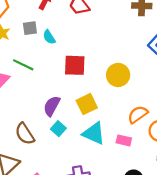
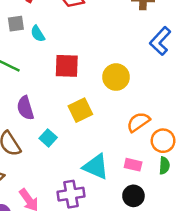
purple semicircle: (52, 106) -> (25, 108), moved, turned -45
cyan triangle: (94, 133) -> (96, 167), moved
pink rectangle: (124, 140) -> (133, 165), moved

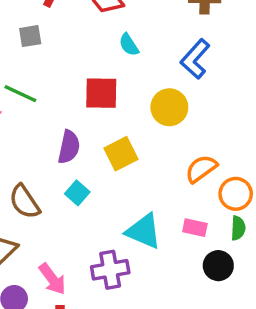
cyan semicircle: (38, 34) -> (129, 45), moved
blue L-shape: (160, 41) -> (195, 59), moved
purple semicircle: (25, 108) -> (69, 147), moved, turned -150
black circle: (133, 196) -> (218, 266), moved

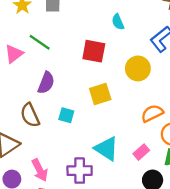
purple semicircle: (69, 147) -> (46, 83), moved
cyan square: (77, 193) -> (66, 115), turned -35
pink rectangle: (195, 228) -> (141, 152), turned -63

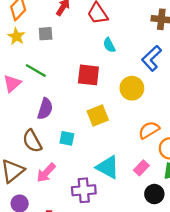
pink arrow: (40, 170) -> (46, 173), moved, turned 75

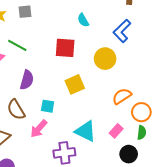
pink arrow: (46, 173) -> (39, 129), moved

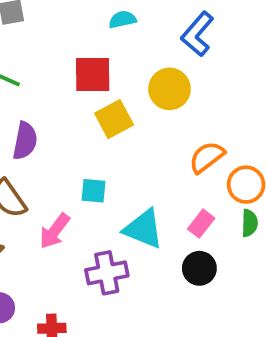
cyan semicircle: (83, 20) -> (122, 20), turned 112
yellow square: (75, 84) -> (114, 119), moved
cyan square: (48, 106) -> (93, 191), moved
black circle: (129, 154) -> (199, 268), moved

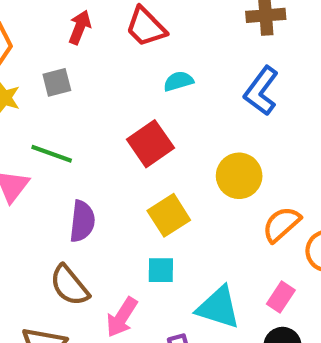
red square: (93, 75) -> (150, 144), turned -30
yellow circle: (169, 89) -> (239, 176), moved
yellow square: (114, 119) -> (169, 215), moved

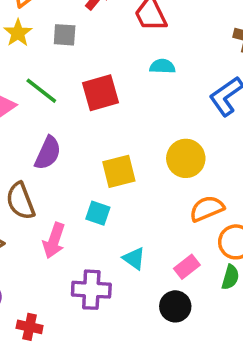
red square: (150, 144) -> (101, 93), moved
cyan triangle: (218, 307) -> (134, 258), size x0.6
pink arrow: (122, 317) -> (54, 241), turned -32

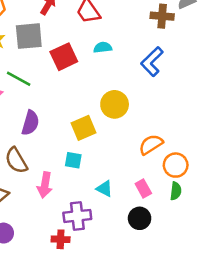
gray square: (65, 35) -> (29, 36), size x1.6
red square: (101, 93) -> (64, 57), moved
yellow circle: (186, 158) -> (115, 104), moved
pink rectangle: (187, 267) -> (143, 189), turned -72
red cross: (30, 327) -> (61, 239), moved

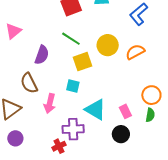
green line: (19, 79) -> (71, 39), moved
orange semicircle: (151, 144) -> (135, 52), moved
cyan triangle: (104, 189) -> (95, 109), size x1.6
red cross: (61, 239) -> (59, 146), turned -32

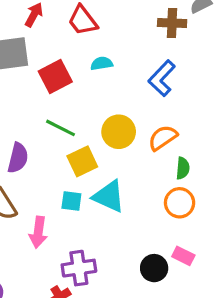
orange circle: (151, 95) -> (180, 203), moved
cyan triangle: (95, 109) -> (109, 196), moved
pink rectangle: (125, 111) -> (183, 256), moved, turned -32
green semicircle: (150, 115) -> (183, 168), moved

